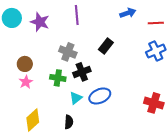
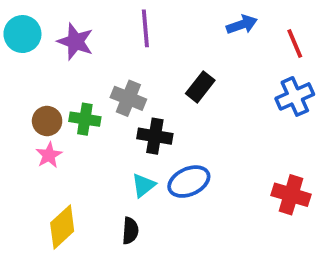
red line: (156, 23) -> (295, 43), turned 70
black cross: (82, 72) -> (155, 136), turned 30
green cross: (58, 78) -> (85, 119), moved

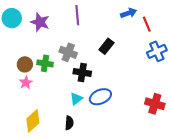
red line: (295, 43) -> (147, 24), moved

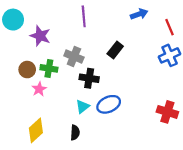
purple star: (40, 22) -> (40, 36), moved
red line: (147, 24) -> (170, 27), moved
pink star: (26, 83) -> (39, 89), moved

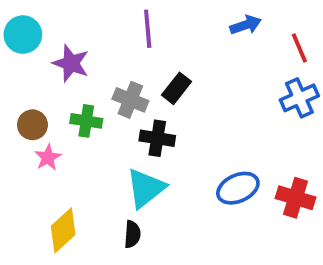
black rectangle: (115, 50) -> (176, 88), moved
brown circle: (27, 70) -> (32, 125), moved
pink star: (39, 89) -> (48, 157), moved
blue ellipse: (109, 104) -> (238, 188), moved
cyan triangle: (83, 106) -> (146, 188), size x1.6

